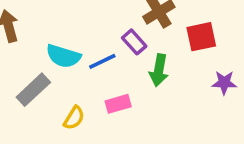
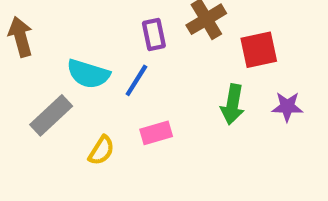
purple rectangle: (134, 42) -> (154, 34), moved, turned 30
blue line: (102, 61) -> (136, 80), turned -32
green arrow: (159, 70) -> (233, 104), moved

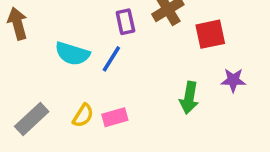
green arrow: (233, 104) -> (189, 98), moved
gray rectangle: (51, 115) -> (32, 119), moved
pink rectangle: (156, 133) -> (115, 117), moved

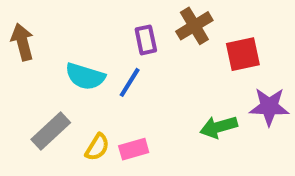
purple star: (233, 80) -> (269, 107), size x1.4
green arrow: (189, 98) -> (219, 127), turned 64
gray rectangle: (32, 119) -> (51, 131), moved

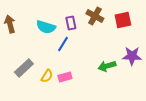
brown cross: (194, 26) -> (95, 16), turned -30
red square: (243, 54) -> (123, 20), moved
cyan semicircle: (85, 76) -> (46, 27), moved

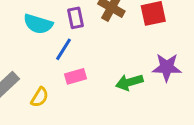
pink rectangle: (65, 77) -> (76, 76), moved

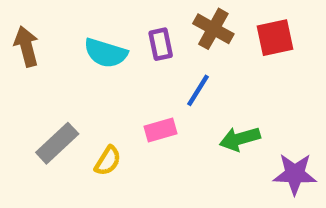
blue line: (64, 49) -> (198, 90), moved
purple star: (167, 67) -> (295, 174), moved

